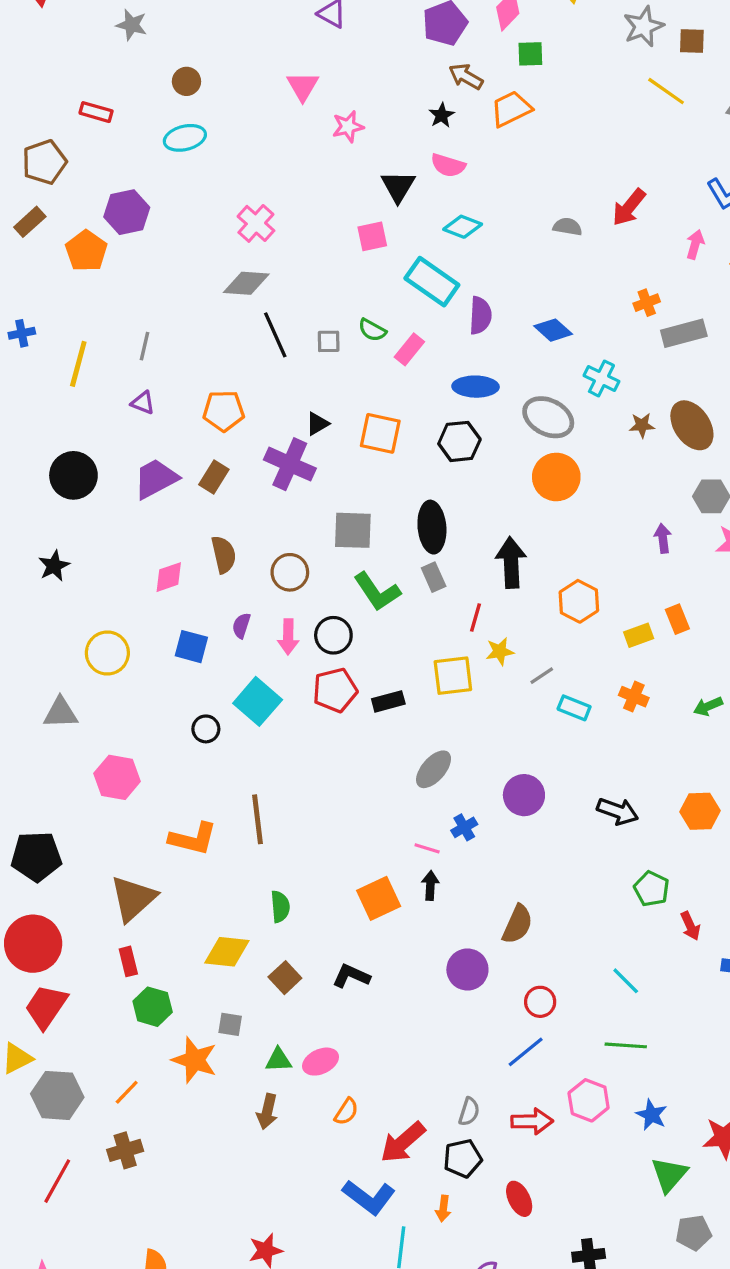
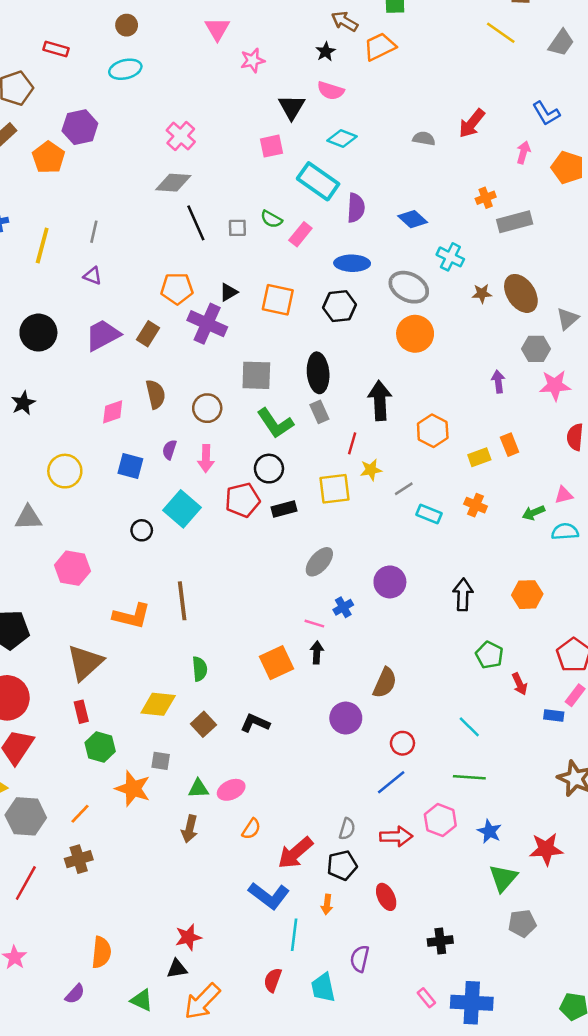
orange pentagon: (224, 411) -> (177, 288), moved
black circle: (333, 635) -> (269, 469), moved
black arrow: (618, 811) -> (463, 595), turned -108

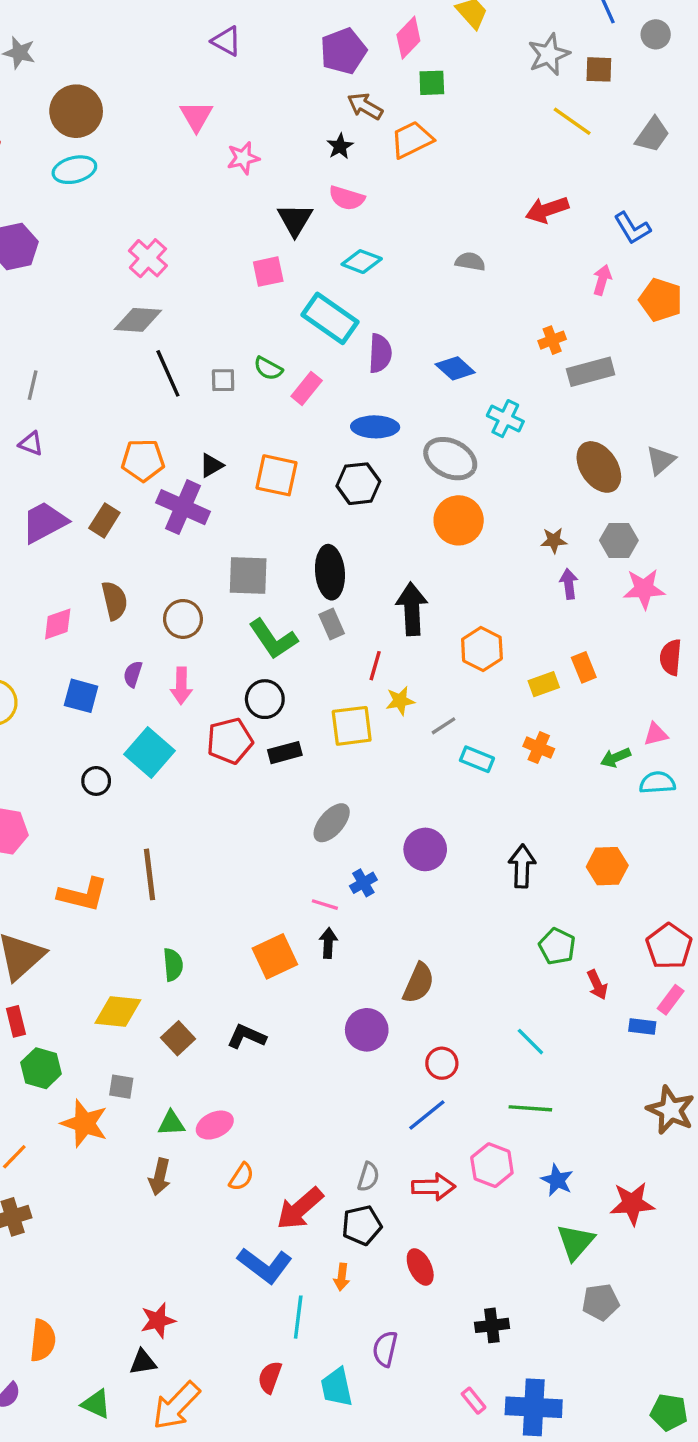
brown circle: (127, 25) -> (76, 111), size x1.8
red arrow: (472, 123) -> (547, 210), moved, turned 32
brown star: (482, 293) -> (554, 540), moved
gray triangle: (568, 319) -> (661, 460), moved

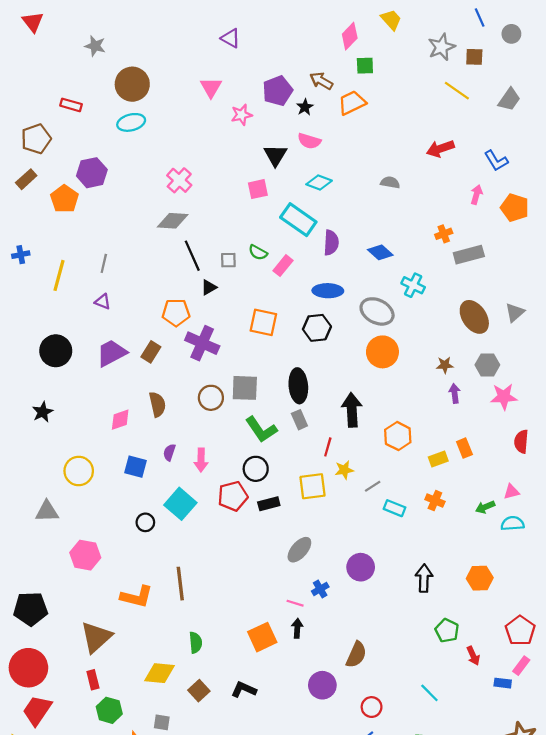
purple pentagon: (343, 51) -> (278, 91), moved
black triangle: (211, 465) -> (209, 287), moved
brown circle: (183, 619) -> (211, 398), moved

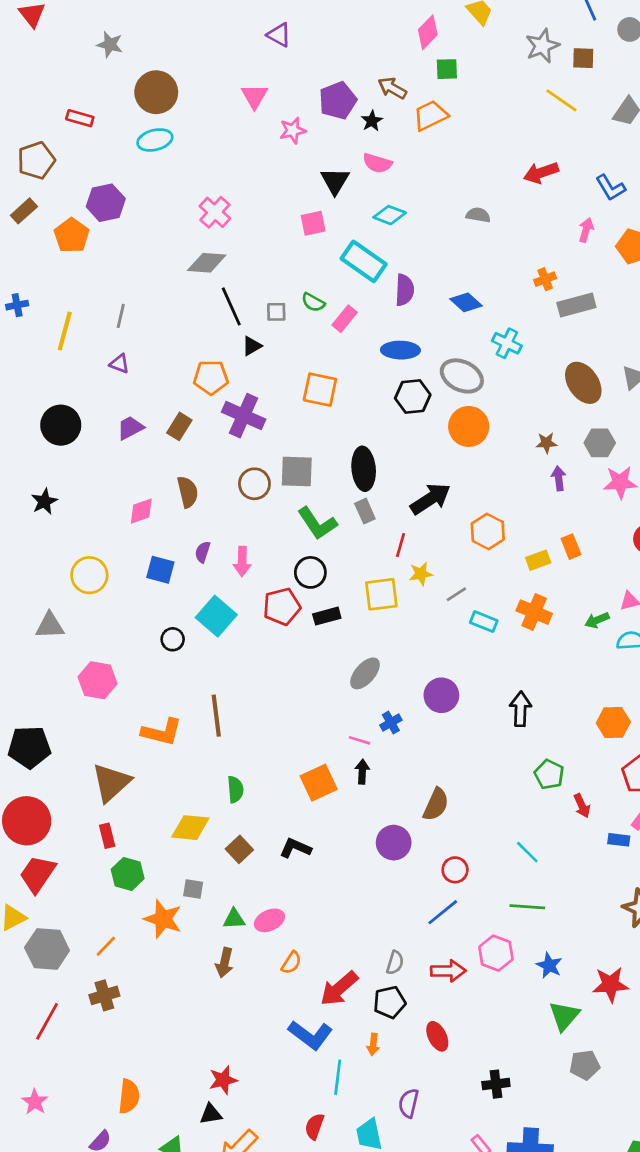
black hexagon: (317, 328) -> (413, 396), moved
purple trapezoid: (111, 353) -> (130, 428), size x0.7
black arrow: (352, 410) -> (430, 499), turned 60
orange cross: (435, 501) -> (534, 612), size x1.4
orange hexagon: (480, 578) -> (613, 723), moved

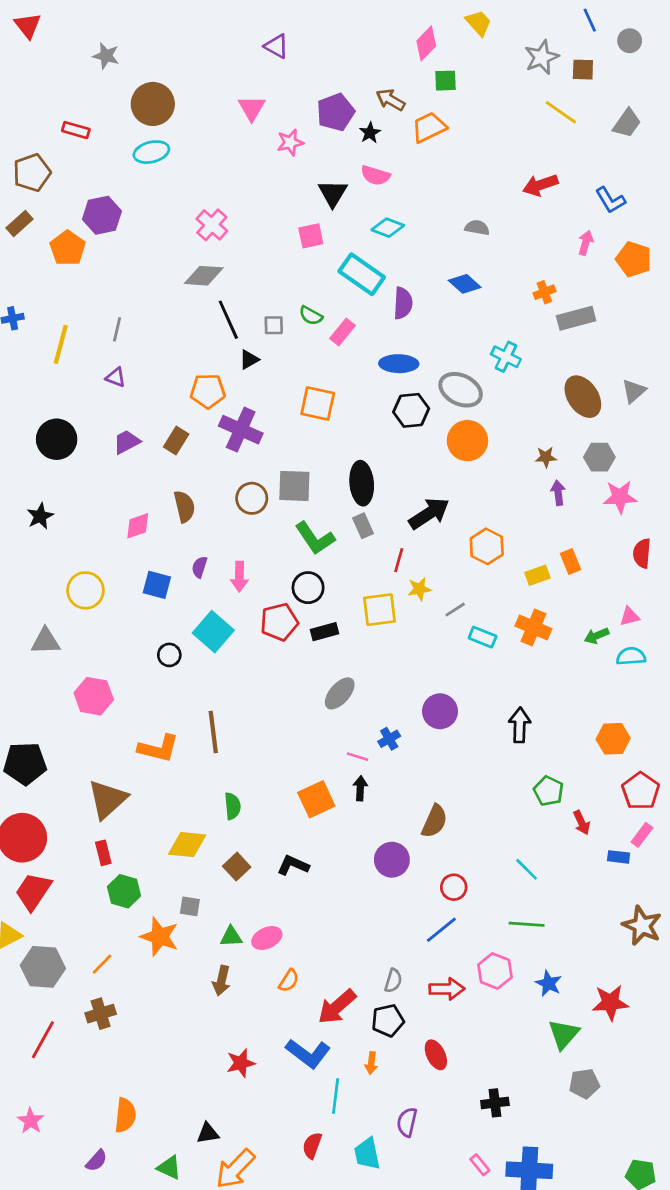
blue diamond: (466, 302) -> (465, 284), moved
gray ellipse: (365, 673) -> (340, 693), moved
red star: (223, 1080) -> (241, 1063), moved

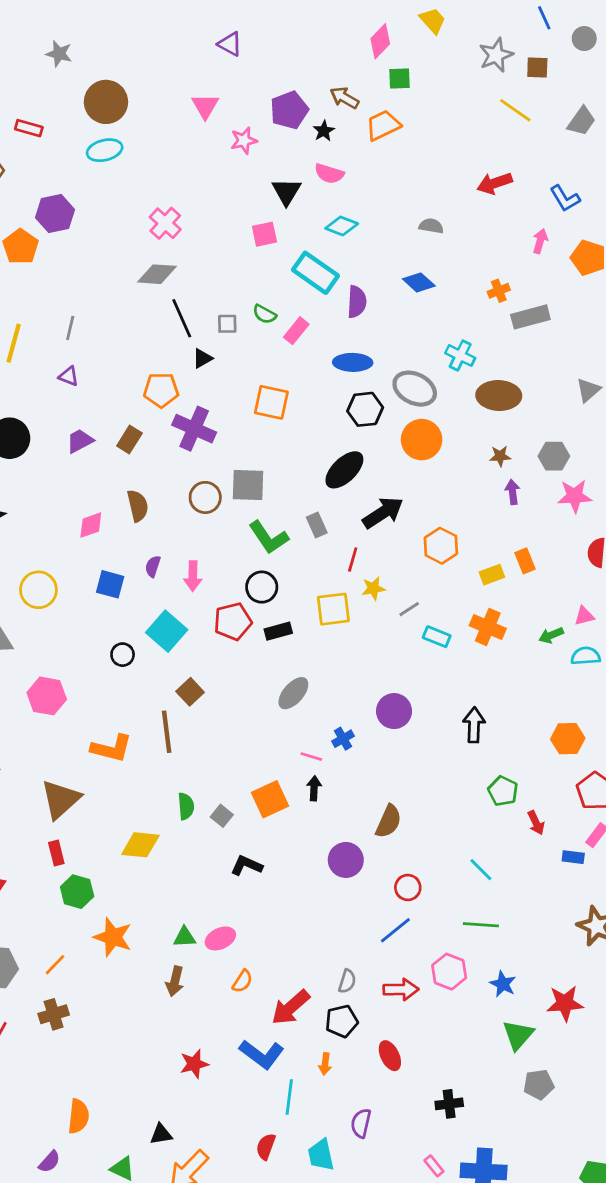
brown ellipse: (583, 397) -> (499, 395), moved, turned -54
black ellipse: (362, 483) -> (344, 470), moved, turned 51
brown square: (237, 867) -> (190, 692), moved
gray square: (190, 906) -> (222, 816), moved, turned 30

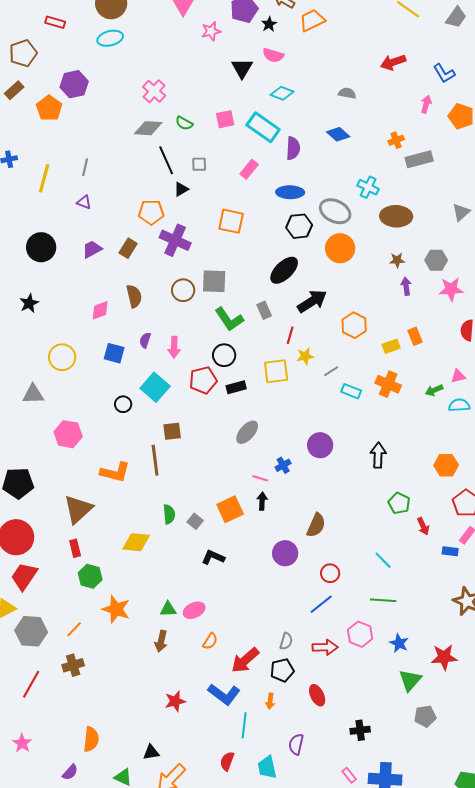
pink square: (264, 234) -> (225, 119), moved
green semicircle: (264, 314) -> (184, 123), moved
brown square: (190, 692) -> (172, 431), turned 36

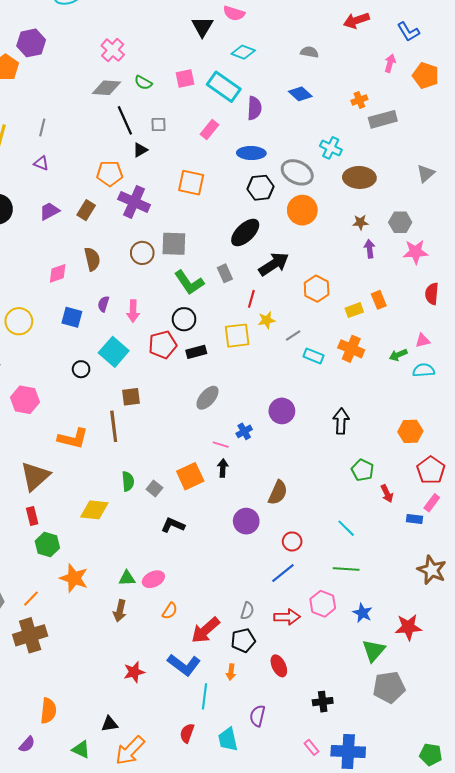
brown cross: (73, 665) -> (30, 635), size x1.5
gray pentagon: (425, 716) -> (389, 687), size x1.4

